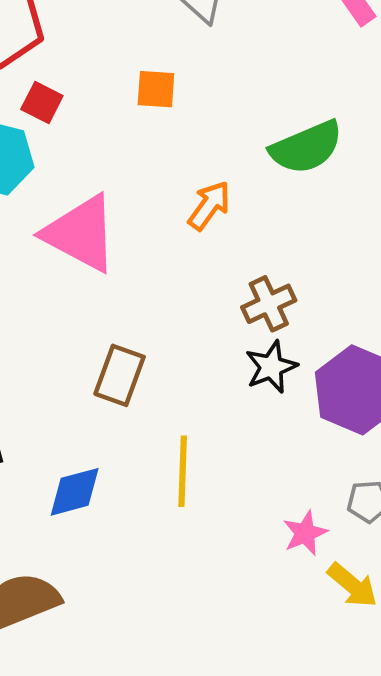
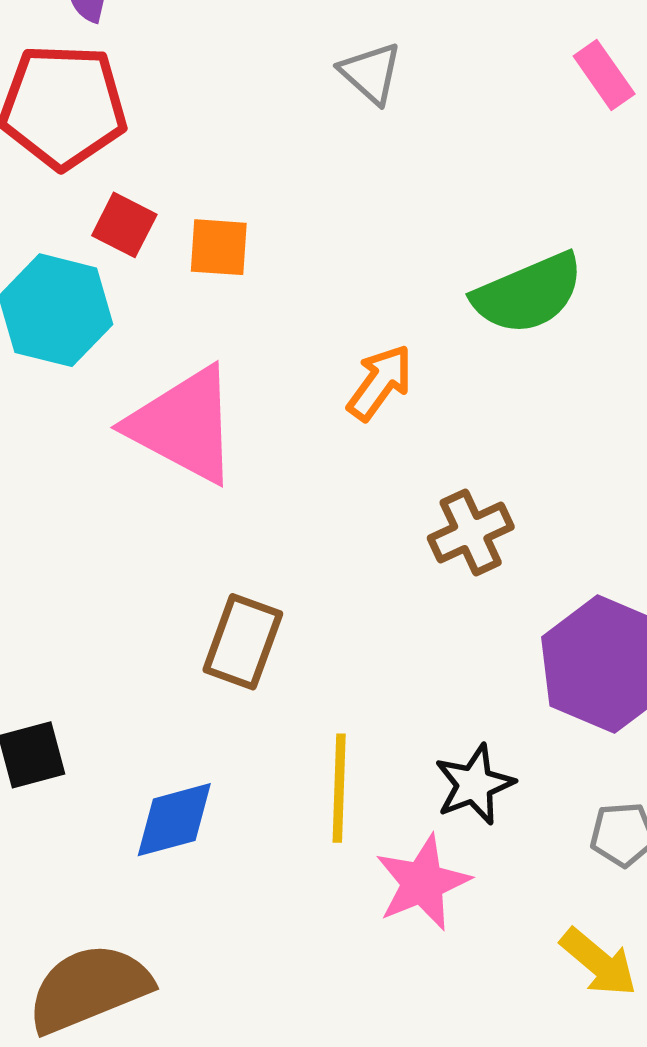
orange square: (156, 89) -> (219, 247), moved
black star: (271, 367) -> (474, 784), moved
pink star: (305, 533) -> (423, 883), moved, size x1.4

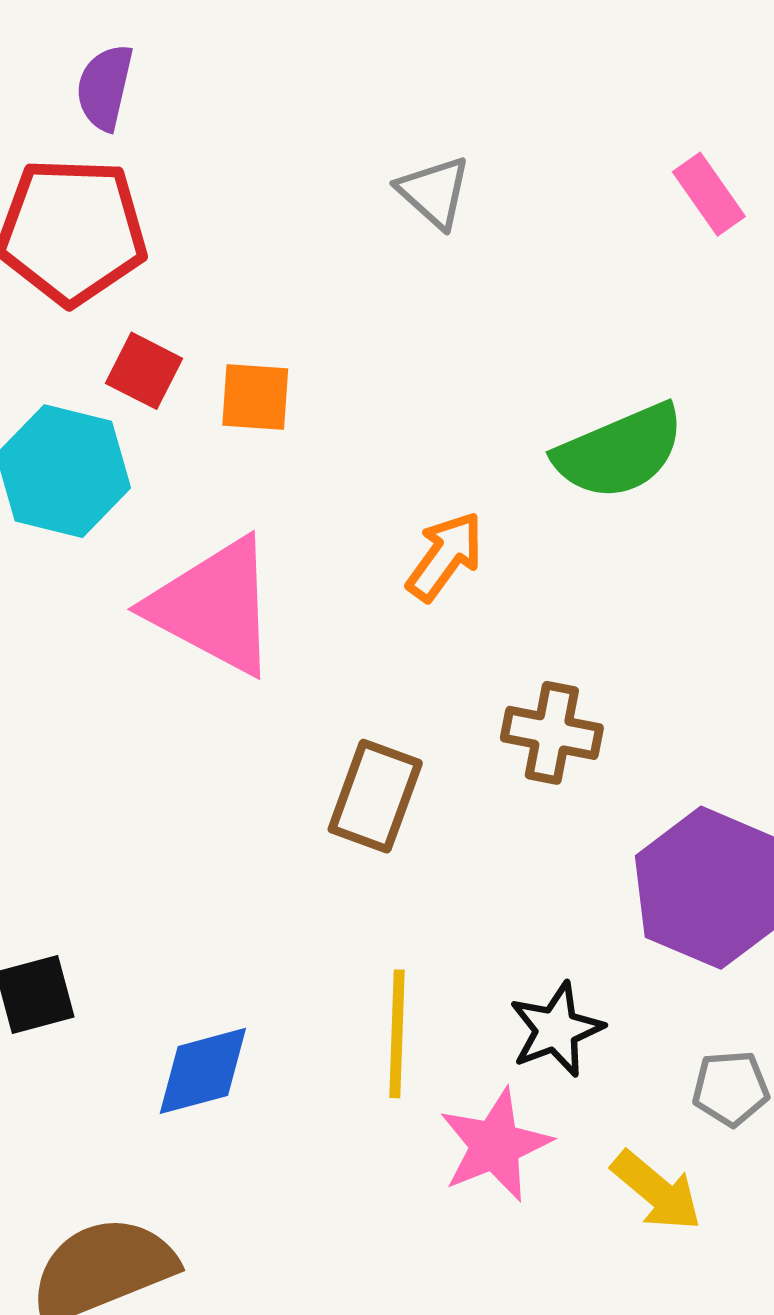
brown cross: (471, 533) -> (552, 733), turned 36
brown rectangle: (243, 642) -> (375, 796), moved
yellow arrow: (599, 962) -> (657, 1191), moved

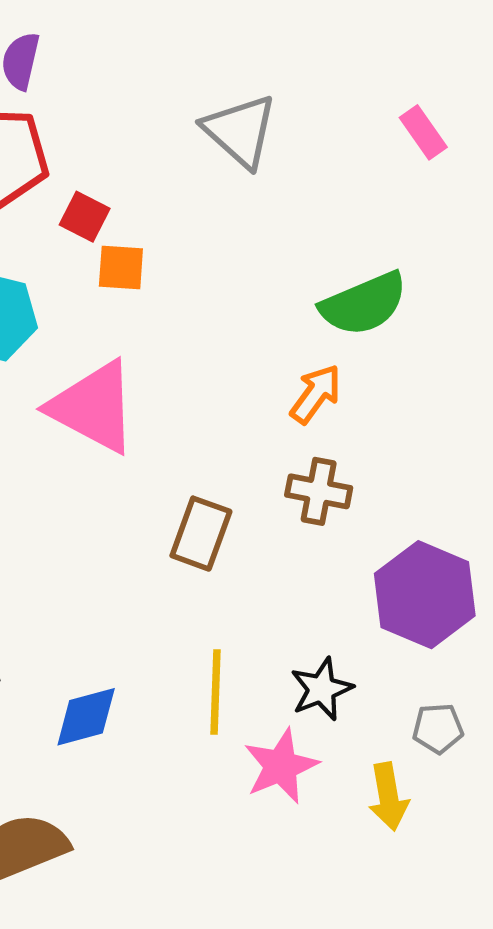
gray triangle: (434, 192) -> (240, 131), size x1.5
red square: (144, 371) -> (85, 217), moved
orange arrow: (445, 556) -> (316, 394), moved
yellow arrow: (657, 1191) -> (388, 797), turned 40

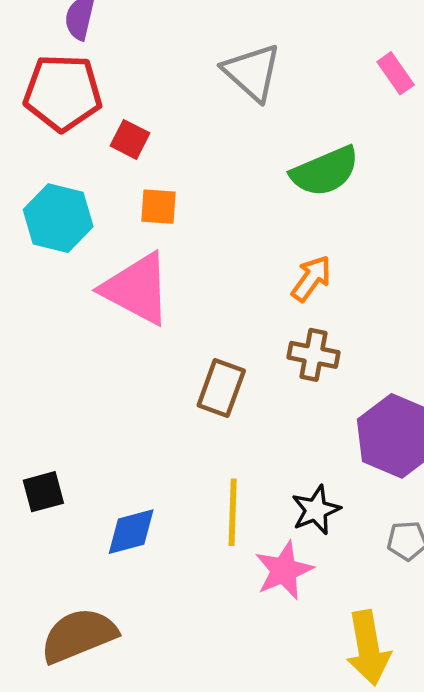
orange square: (121, 267) -> (158, 207), moved
green semicircle: (364, 304) -> (325, 171), moved
yellow arrow: (388, 797) -> (368, 648), moved, size x1.4

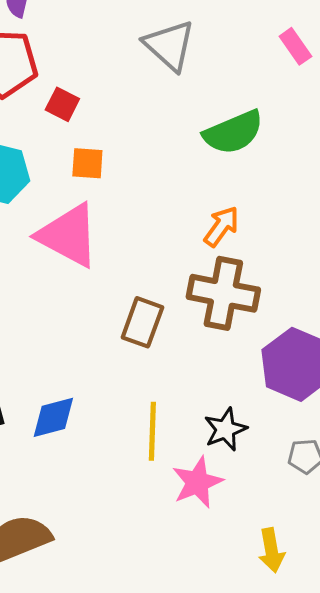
brown cross: (314, 355) -> (223, 293), size x1.6
blue diamond: (131, 532) -> (53, 417), moved
yellow arrow: (368, 648) -> (271, 550), size x0.7

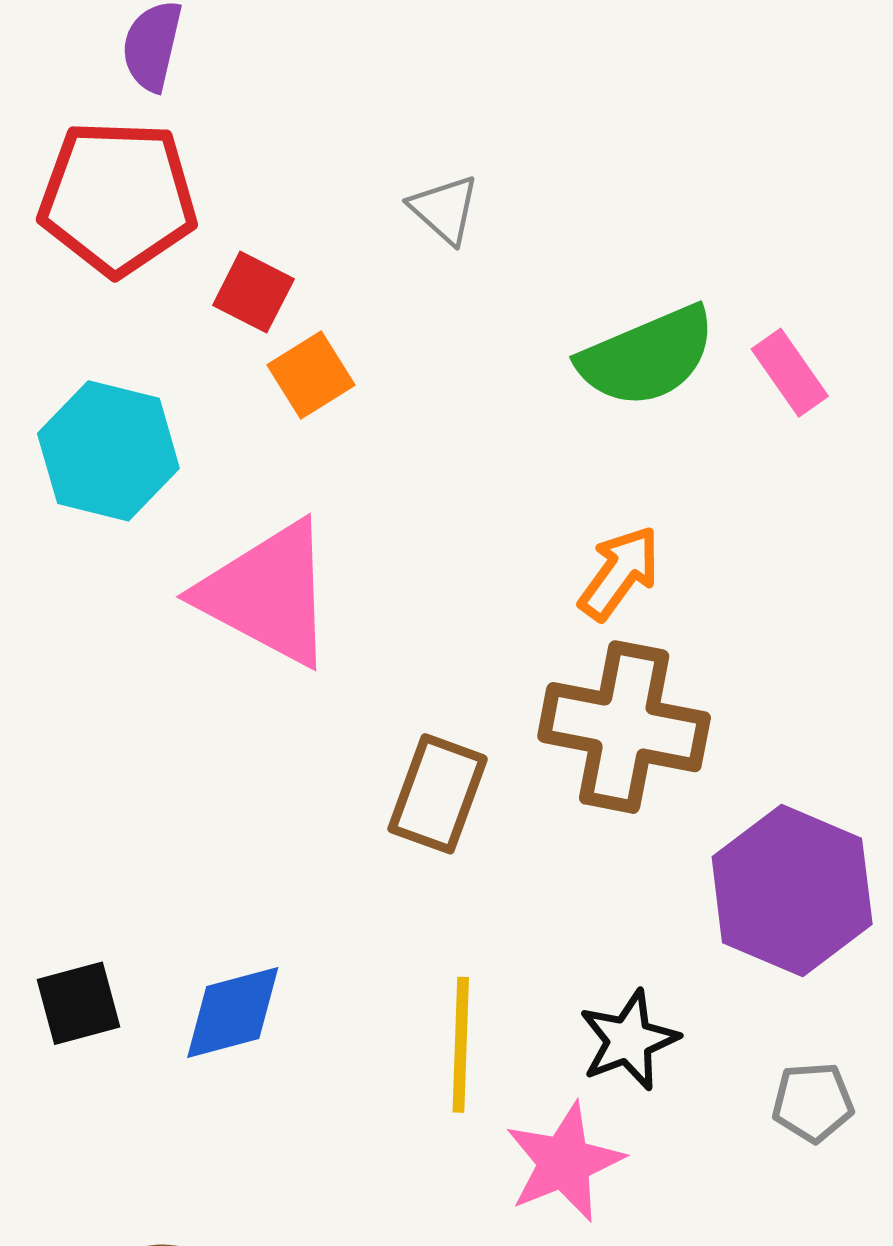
gray triangle: (169, 45) -> (445, 209), moved, size x0.6
pink rectangle: (295, 46) -> (790, 373), moved
orange square: (87, 163) -> (311, 375), moved, turned -36

